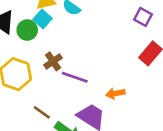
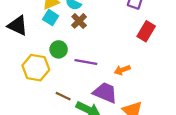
green circle: (27, 30) -> (59, 49), moved
brown cross: (53, 61) -> (79, 21), moved

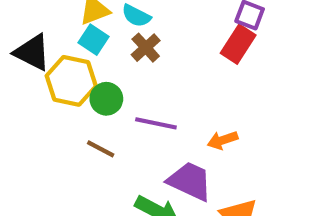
red rectangle: (146, 31) -> (238, 44), moved
yellow hexagon: (36, 68) -> (71, 81), moved
brown line: (63, 96) -> (101, 149), moved

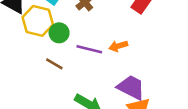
orange arrow: (223, 140) -> (118, 46), moved
purple trapezoid: (190, 181) -> (131, 87), moved

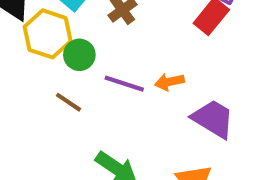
purple trapezoid: (131, 87) -> (213, 119), moved

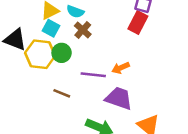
green circle: (79, 55) -> (62, 53), moved
purple trapezoid: (213, 119) -> (119, 98), moved

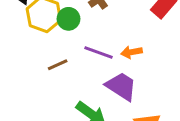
brown line: (62, 93) -> (58, 65), turned -60

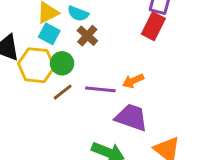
brown line: (58, 65) -> (63, 92), moved

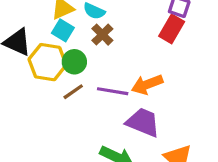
orange arrow: (133, 81) -> (147, 84), size x1.4

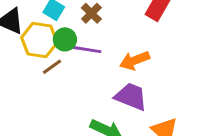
purple line: (113, 91) -> (86, 49), moved
brown line: (73, 92) -> (52, 67), moved

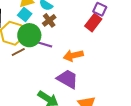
green circle: (65, 39) -> (29, 35), size x1.5

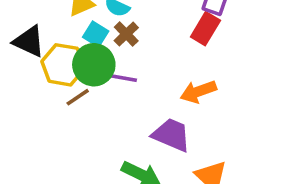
cyan square: (25, 15) -> (96, 34), moved
orange arrow: (73, 55) -> (198, 92), moved

